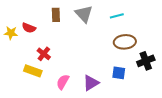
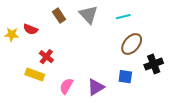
brown rectangle: (56, 15) -> (59, 16), turned -32
brown ellipse: (125, 42) -> (132, 44), turned -45

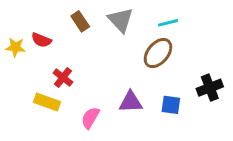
brown ellipse: (132, 44) -> (158, 53), moved
purple triangle: (96, 87) -> (131, 102), moved, turned 30

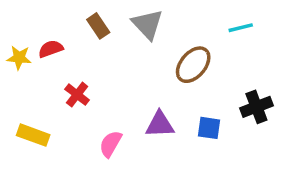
cyan line: (168, 23) -> (241, 28), moved
red semicircle: (41, 40) -> (51, 49), turned 138
yellow rectangle: (47, 102) -> (33, 135), moved

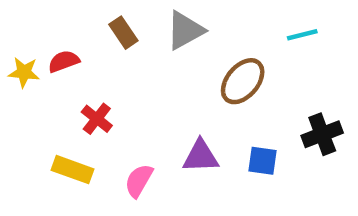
gray triangle: (147, 24) -> (185, 30), turned 44
yellow rectangle: (33, 135) -> (73, 170), moved

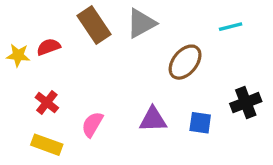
brown rectangle: (123, 33) -> (94, 25), size x1.5
red cross: (97, 119) -> (47, 103), moved
yellow rectangle: (73, 170) -> (47, 145), moved
pink semicircle: (139, 181) -> (92, 124), moved

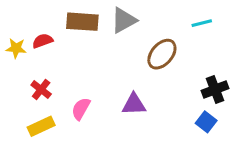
brown rectangle: (94, 25) -> (82, 22), turned -52
blue square: (200, 123) -> (206, 122), moved, turned 30
yellow rectangle: (47, 145) -> (41, 126), turned -45

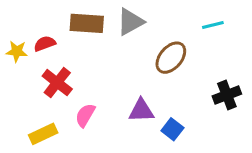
red cross: (41, 89) -> (57, 83), moved, size x1.4
blue square: (206, 122) -> (172, 129), moved

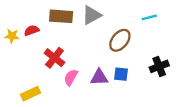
red cross: (57, 83) -> (54, 58), moved
pink semicircle: (85, 115) -> (71, 77), moved
blue square: (172, 129) -> (121, 74), moved, turned -32

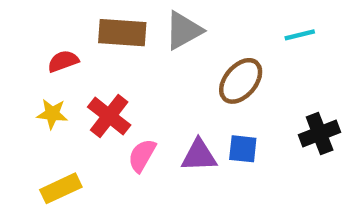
yellow star: (12, 36) -> (52, 114), moved

